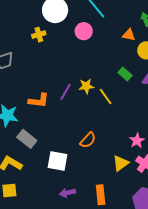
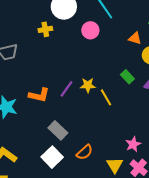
gray rectangle: (27, 139) -> (58, 130), moved
orange semicircle: (88, 140) -> (84, 152), moved
white square: (58, 161) -> (52, 157), turned 30
yellow triangle: (121, 163) -> (115, 165), turned -30

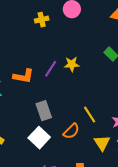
yellow cross: (45, 29) -> (42, 20), moved
yellow line: (106, 97) -> (90, 115), moved
gray rectangle: (58, 130) -> (44, 111), turned 30

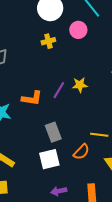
yellow line: (90, 115) -> (99, 135), turned -48
white square: (39, 138) -> (49, 159), turned 35

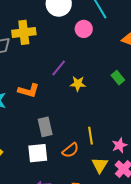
yellow cross: (48, 41) -> (24, 32), moved, size x1.6
purple line: (59, 90) -> (59, 68), moved
yellow line: (99, 135) -> (90, 136), turned 66

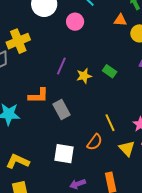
green rectangle: (118, 78) -> (110, 71), moved
gray rectangle: (45, 127) -> (62, 109), moved
white square: (38, 153) -> (64, 154), turned 30

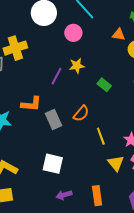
yellow star: (84, 76) -> (77, 66), moved
orange semicircle: (95, 142) -> (81, 113), moved

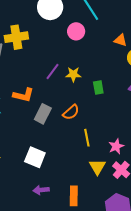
yellow star: (77, 66) -> (73, 74), moved
green rectangle: (104, 85) -> (98, 88), turned 32
gray rectangle: (54, 119) -> (43, 114), turned 42

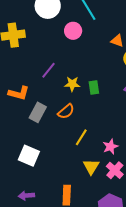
yellow star: (73, 74) -> (72, 84), moved
yellow line: (87, 138) -> (81, 137), turned 42
purple arrow: (41, 190) -> (26, 196), moved

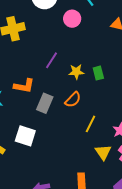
white square: (29, 156) -> (25, 136), moved

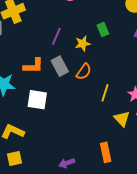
green rectangle: (98, 73) -> (103, 29), moved
gray rectangle: (45, 103) -> (60, 66), moved, turned -42
white square: (25, 136) -> (37, 100), moved

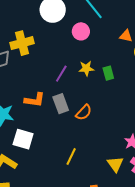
yellow star: (83, 44) -> (86, 68), moved
yellow line: (105, 93) -> (71, 157), moved
white square: (37, 100) -> (23, 139), moved

